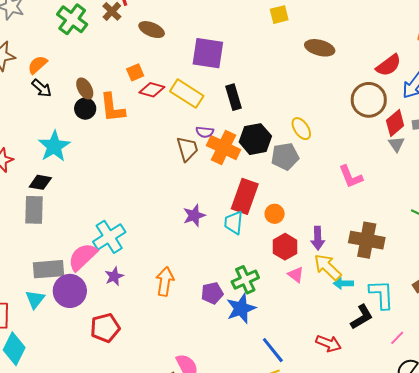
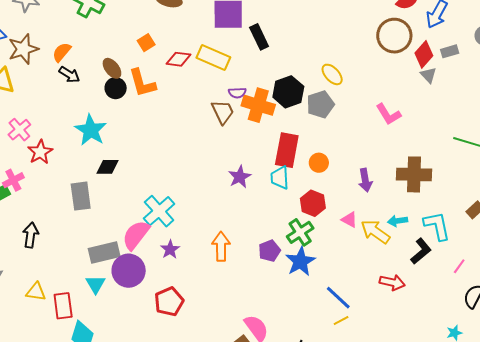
orange square: (135, 72) -> (146, 43), moved
black rectangle: (234, 97) -> (259, 37), moved
black diamond: (40, 182) -> (108, 167), moved
red hexagon: (285, 247) -> (313, 203), moved
yellow arrow: (328, 267) -> (375, 232), moved

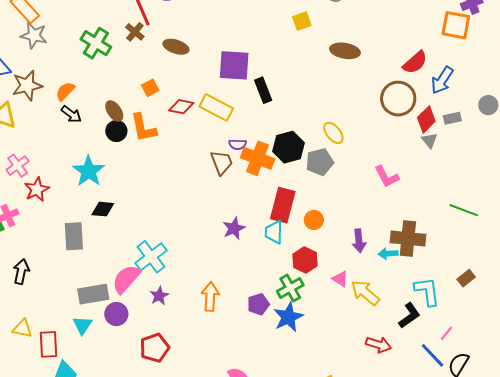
cyan arrow: (398, 221) -> (388, 254), moved
purple circle: (129, 271) -> (116, 314), size x0.7
blue line: (338, 298) -> (433, 355), moved

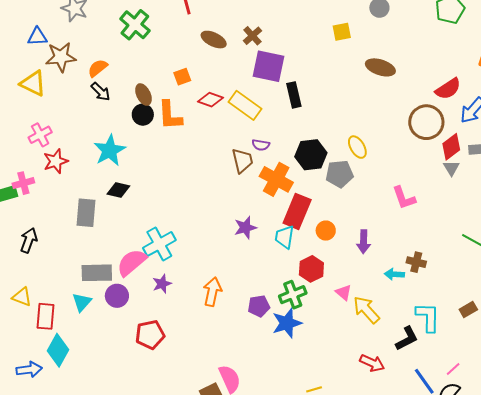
brown cross: (135, 32) -> (252, 36), moved
orange cross: (258, 158) -> (276, 179), moved
brown cross: (408, 238) -> (416, 262), size x0.6
purple arrow: (359, 241) -> (364, 242), moved
pink line: (446, 333) -> (453, 369), moved

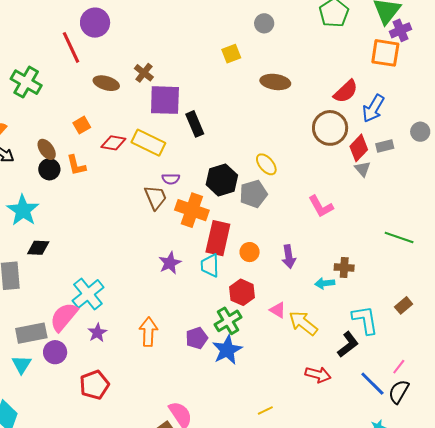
orange L-shape: (170, 115) -> (76, 165), size x0.7

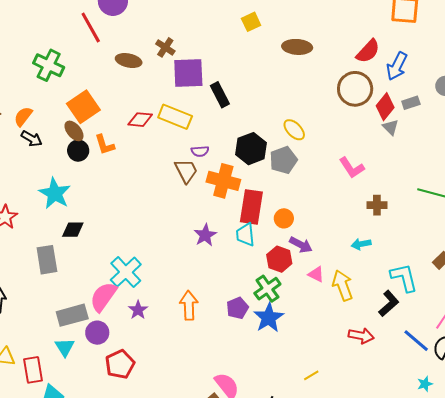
orange square: (82, 125) -> (83, 107), moved, size x1.8
purple arrow: (289, 257) -> (301, 245), moved, turned -50
brown cross: (344, 268) -> (377, 205), moved
yellow arrow: (303, 323) -> (343, 285), turned 36
red pentagon: (94, 385) -> (120, 364), moved

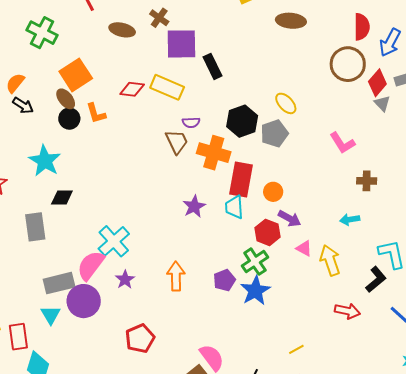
red semicircle: (368, 51) -> (362, 27), turned -44
purple circle: (97, 333) -> (84, 301), size x1.4
red pentagon: (120, 364) -> (140, 338), moved

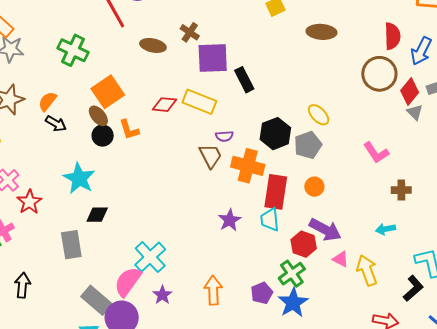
orange circle: (273, 192) -> (314, 187), moved
purple arrow: (289, 219) -> (325, 230), size x1.4
gray rectangle: (59, 283) -> (97, 300), turned 56

